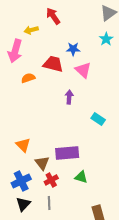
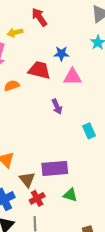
pink triangle: (83, 70) -> (72, 77), turned -42
purple arrow: (69, 97) -> (57, 107), turned 152
cyan rectangle: (98, 119) -> (89, 131), turned 32

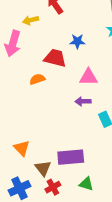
pink triangle: (72, 77) -> (88, 77), moved
orange semicircle: (12, 86) -> (37, 79), moved
purple arrow: (57, 107) -> (83, 101), moved, turned 112

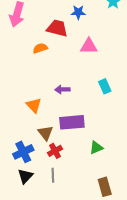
purple arrow: (83, 101) -> (62, 89), moved
orange triangle: (22, 148) -> (34, 105), moved
green triangle: (86, 184) -> (96, 148), moved, turned -40

